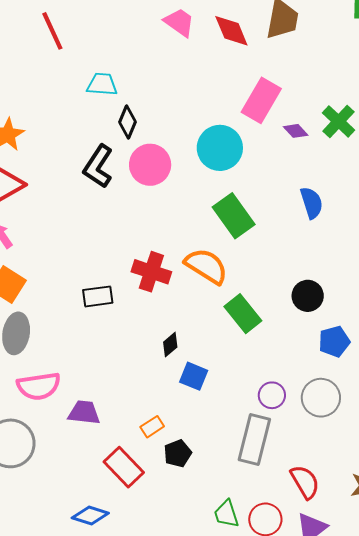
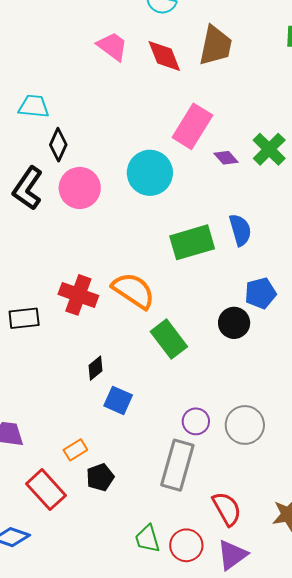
green rectangle: (234, 216) -> (192, 242), moved, turned -72
blue pentagon: (334, 342) -> (260, 293), moved

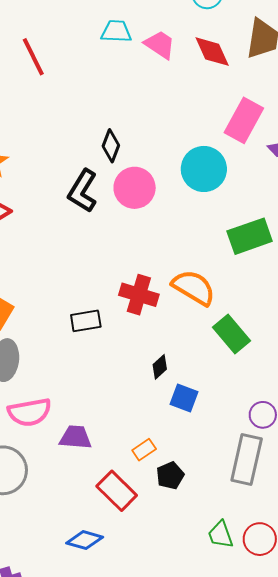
cyan trapezoid: (34, 106) -> (116, 31), moved

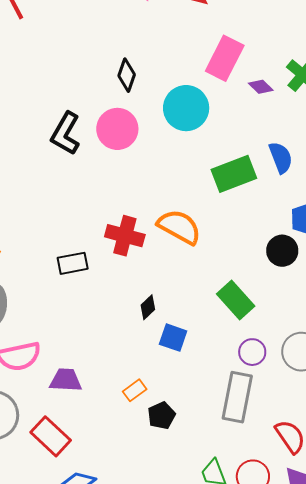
black diamond: (111, 146) -> (127, 75), moved
green rectangle: (232, 334) -> (236, 300), moved
red rectangle: (117, 491) -> (51, 436), moved

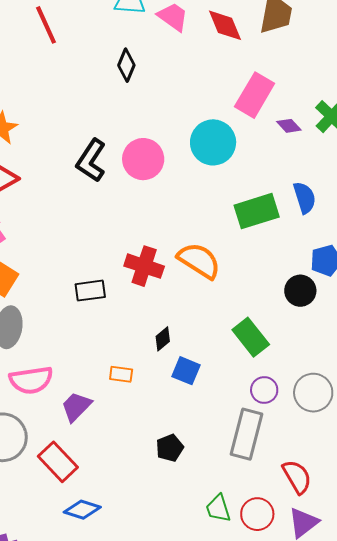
black diamond: (127, 75) -> (126, 65), moved
purple trapezoid: (66, 380) -> (76, 407), turned -52
orange rectangle: (135, 390) -> (121, 374), moved, turned 40

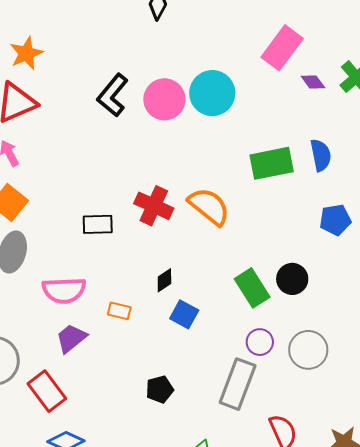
cyan circle: (213, 142) -> (212, 93), moved
black circle: (300, 291) -> (292, 279), moved
pink semicircle: (31, 380) -> (64, 290), moved

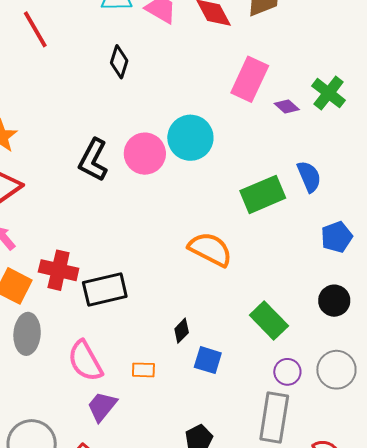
red cross: (154, 206) -> (59, 270), moved
black rectangle: (98, 224) -> (105, 289), size x1.4
black circle: (292, 279) -> (334, 301), moved
pink semicircle: (64, 290) -> (85, 361), turned 75

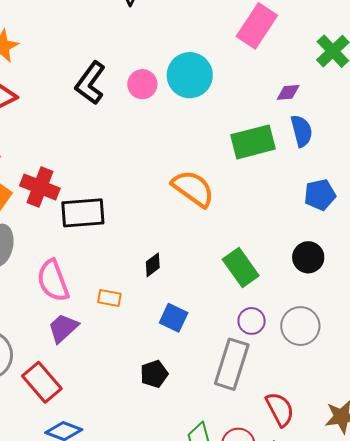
purple diamond: (287, 106) -> (288, 92), moved, turned -55
pink circle: (145, 154) -> (142, 84), size x0.7
blue square: (208, 360) -> (174, 318), moved

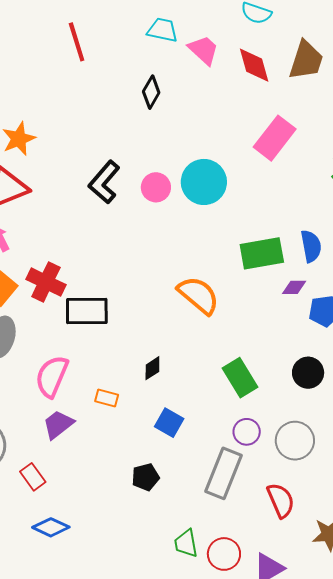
purple diamond: (288, 92) -> (294, 287), moved
pink semicircle: (53, 281) -> (52, 376), turned 39
red rectangle: (42, 382) -> (33, 477), size x0.7
red semicircle: (280, 409) -> (281, 500), moved

